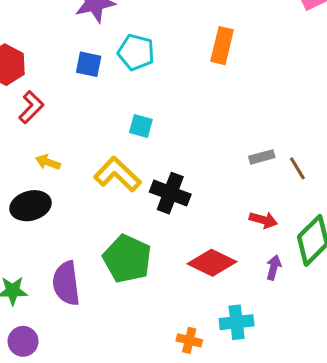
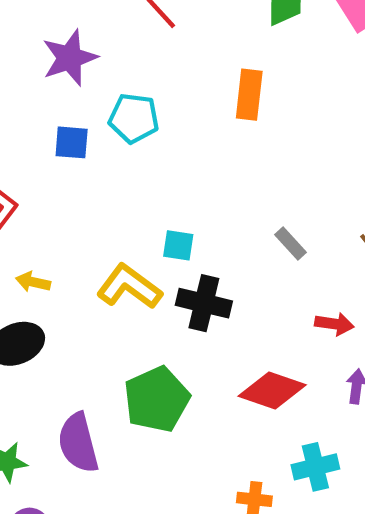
cyan square: (141, 126) -> (178, 245), moved
gray rectangle: (262, 157) -> (290, 243), moved, turned 70
green pentagon: (127, 259) -> (157, 399), turned 30

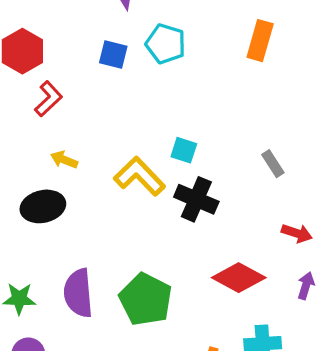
green pentagon: (157, 399) -> (146, 299), moved, turned -30

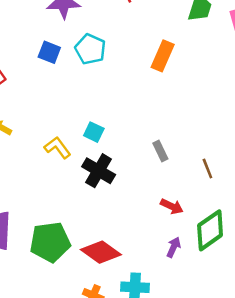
yellow L-shape: (140, 176) -> (57, 148), size x0.7
red diamond: (239, 278) -> (101, 252), moved
green pentagon: (146, 299) -> (50, 242), turned 30

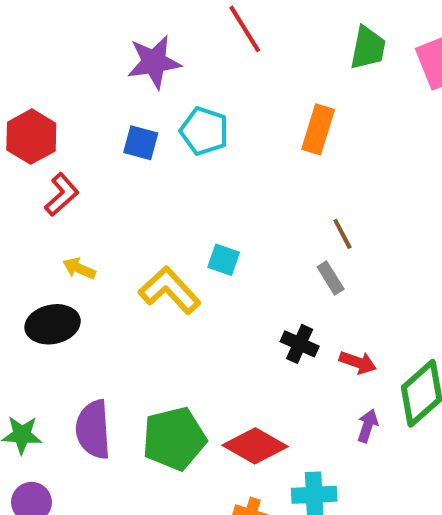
yellow L-shape: (57, 148) -> (170, 290), size x1.4
brown line: (207, 168) -> (342, 234), moved
black cross: (99, 171) -> (300, 344), moved, size x0.7

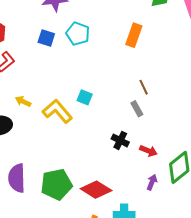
yellow arrow: (79, 268) -> (23, 101), moved

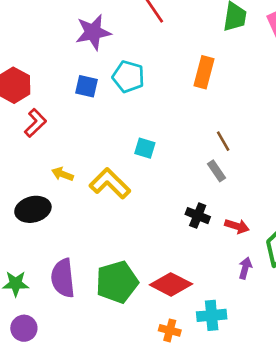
cyan square: (85, 97) -> (145, 148), moved

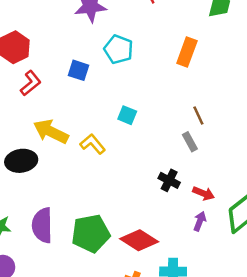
blue square: (87, 86) -> (78, 70), moved
yellow arrow: (63, 174) -> (51, 132), size x1.8
yellow L-shape: (110, 183) -> (93, 144), size x0.7
purple arrow: (245, 268) -> (200, 221), moved

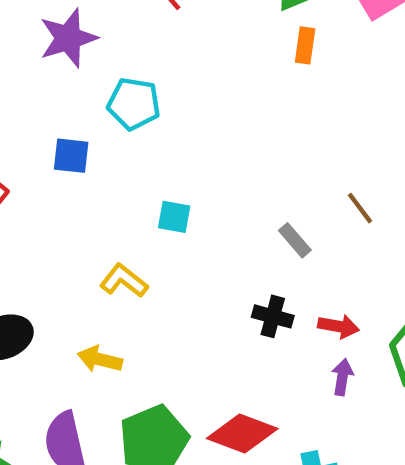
orange rectangle: (187, 52) -> (305, 45), moved, size x0.7
brown line: (198, 116) -> (360, 208), moved
yellow arrow: (51, 132) -> (100, 359), moved, size x0.7

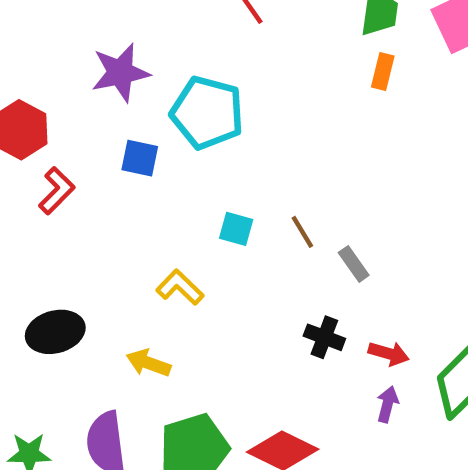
purple star: (68, 38) -> (120, 73), moved
cyan pentagon: (134, 104) -> (207, 113), size x1.4
brown line: (360, 208) -> (302, 232), moved

